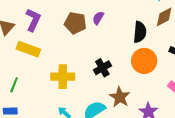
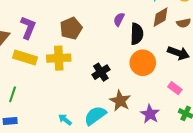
purple semicircle: (98, 18) -> (119, 19), moved
brown pentagon: (75, 23) -> (71, 28), turned -30
yellow cross: (63, 77) -> (59, 58), moved

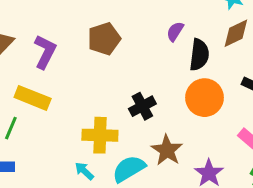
purple L-shape: (28, 28) -> (45, 52), moved
yellow rectangle: (25, 57) -> (33, 98), moved
yellow cross: (59, 58) -> (100, 135), moved

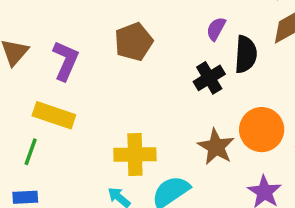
orange circle: (205, 98) -> (262, 130), moved
black cross: (142, 106) -> (209, 78), moved
brown star: (167, 150) -> (216, 147), moved

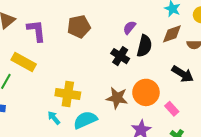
purple L-shape: (66, 61) -> (36, 31), turned -40
black cross: (209, 78) -> (120, 56), turned -36
brown star: (216, 147) -> (117, 98), turned -30

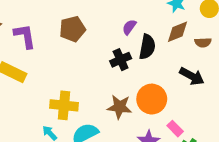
black cross: (120, 56) -> (121, 60), turned 36
pink rectangle: (172, 109) -> (175, 129), moved

